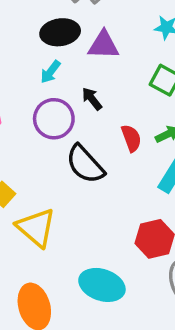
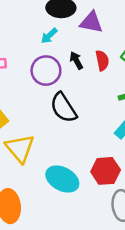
red semicircle: (131, 138) -> (102, 61), moved
cyan ellipse: (102, 285) -> (62, 179), moved

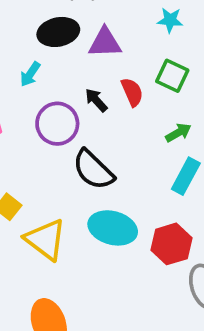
cyan arrow: (49, 36) -> (30, 74), moved
cyan ellipse: (62, 179) -> (113, 228), moved

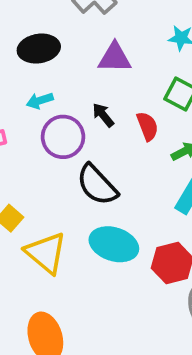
black ellipse: (58, 32) -> (39, 49), moved
cyan arrow: (30, 74) -> (40, 101), moved, turned 35
red semicircle: (132, 92) -> (147, 126), moved

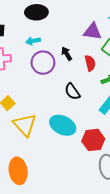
purple triangle: (115, 58) -> (93, 31), moved
black semicircle: (97, 185) -> (72, 92), moved, size x0.7

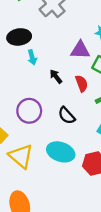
cyan arrow: (33, 41) -> (32, 57), moved, turned -88
purple circle: (43, 63) -> (29, 111), moved

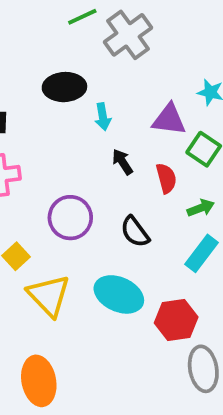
cyan arrow: (32, 57) -> (103, 117), moved

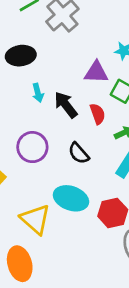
cyan arrow: (103, 117) -> (38, 93), moved
black arrow: (122, 162) -> (66, 105), size x1.5
yellow triangle: (49, 296) -> (35, 219), moved

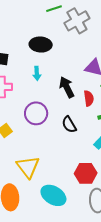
cyan arrow: (38, 93) -> (37, 73), moved
cyan ellipse: (71, 198) -> (53, 195), moved

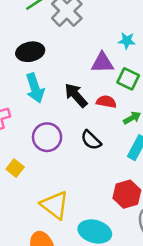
cyan arrow: (37, 73) -> (35, 88), size x1.6
red semicircle: (89, 98) -> (106, 102), turned -56

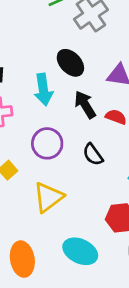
black ellipse: (30, 52) -> (70, 63), moved, turned 48
yellow triangle: (55, 205) -> (48, 197), moved, turned 36

